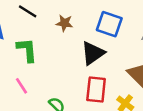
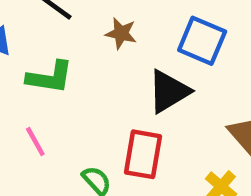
green L-shape: (27, 50) -> (50, 77), turned 100
red rectangle: (96, 89) -> (143, 154), moved

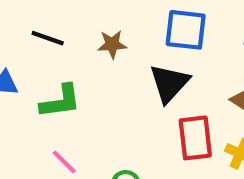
red rectangle: (143, 154) -> (195, 138), moved

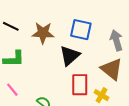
brown star: (112, 44) -> (43, 33), size x1.5

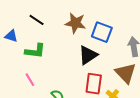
brown star: (43, 33) -> (75, 23), moved

